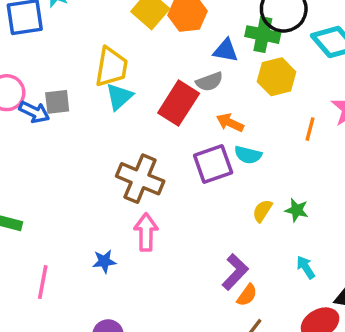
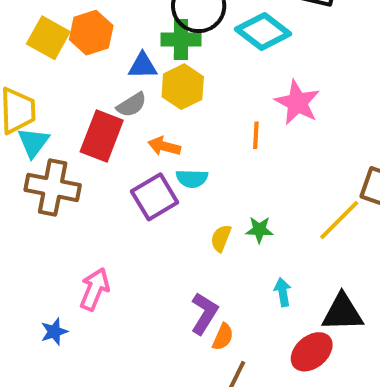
yellow hexagon: (277, 77) -> (183, 87), moved
brown cross: (140, 179) -> (53, 187), moved
pink arrow: (146, 232) -> (95, 289), turned 33
cyan arrow: (306, 267) -> (283, 292), turned 35

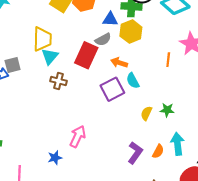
cyan semicircle: (192, 179) -> (133, 81), turned 56
brown cross: (53, 187) -> (59, 81), size x0.6
cyan arrow: (283, 292) -> (178, 144), size x1.5
orange semicircle: (223, 337) -> (158, 151), moved

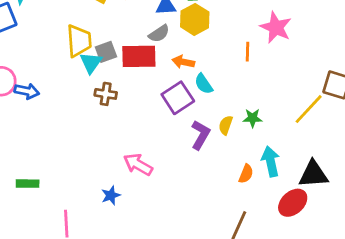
red rectangle: (86, 55) -> (139, 56), turned 70
gray square: (13, 65) -> (106, 52), moved
pink arrow: (78, 136) -> (138, 164), turned -80
purple L-shape: (135, 153) -> (201, 135), moved

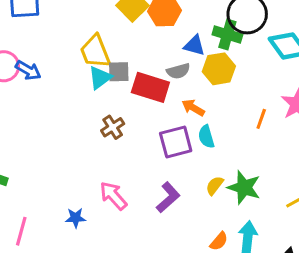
yellow trapezoid: (79, 41) -> (95, 52), turned 144
blue arrow: (27, 91) -> (28, 70), moved
brown cross: (106, 94) -> (113, 127), moved, turned 30
green star: (253, 118) -> (244, 187), size x1.6
purple L-shape: (201, 135) -> (168, 197), moved

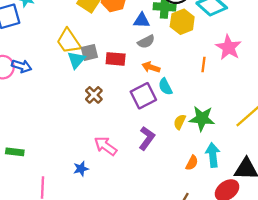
yellow hexagon: (219, 69) -> (182, 22), moved
gray semicircle: (178, 71) -> (146, 42), moved
red rectangle: (150, 87) -> (116, 59), size x0.7

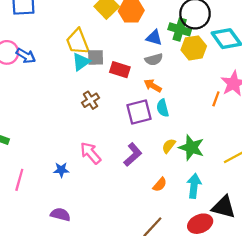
orange line: (204, 64) -> (216, 99), moved
orange semicircle: (192, 163) -> (160, 185), moved

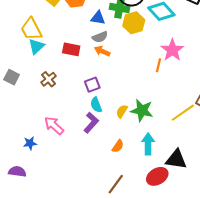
gray square: (96, 57) -> (12, 77), moved, turned 35
orange arrow: (153, 86) -> (102, 51), moved
cyan semicircle: (163, 108) -> (96, 105), moved
purple square: (139, 112) -> (92, 85), size x0.7
purple semicircle: (60, 214) -> (17, 172), moved

